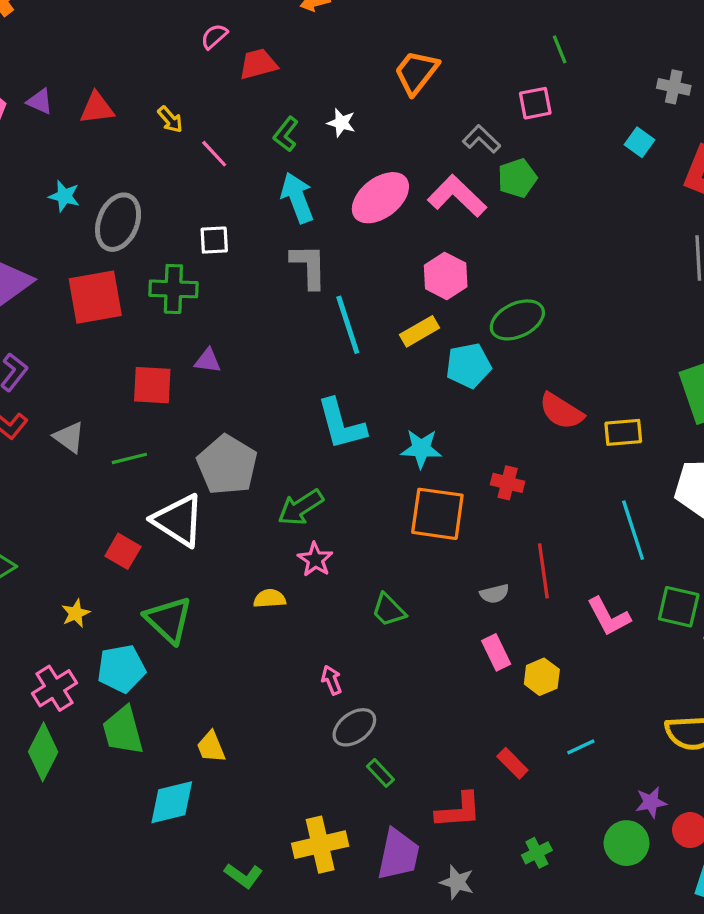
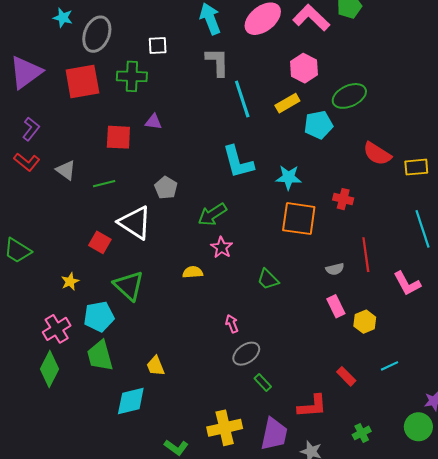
gray pentagon: (227, 465) -> (166, 188), size x0.6

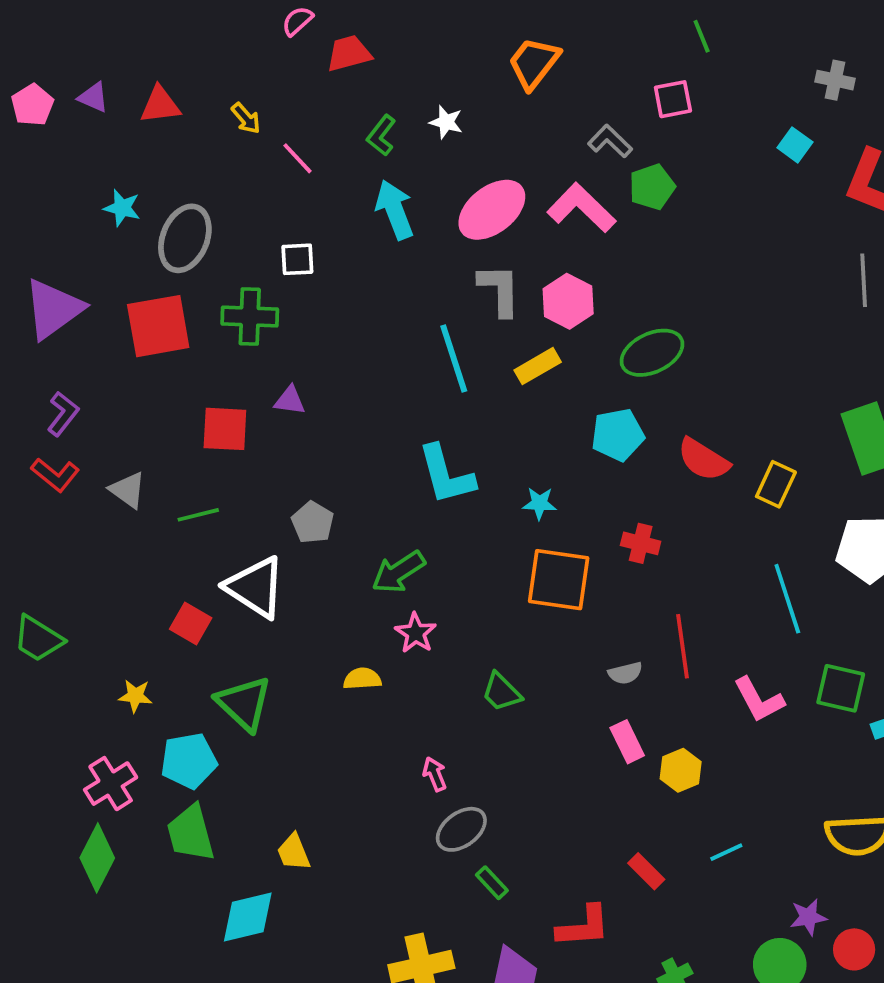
gray L-shape: (217, 62) -> (499, 290), moved
cyan pentagon: (318, 125) -> (618, 435), moved
yellow rectangle: (416, 167) -> (776, 484), turned -60
cyan star: (289, 177) -> (540, 503), size x0.7
yellow star: (70, 281) -> (135, 696), turned 30

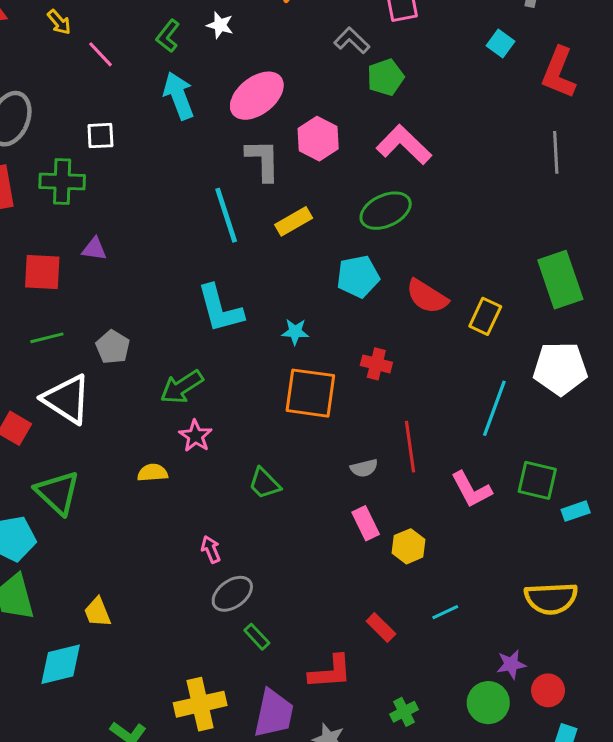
pink L-shape: (581, 208) -> (404, 145), moved
pink hexagon: (568, 301) -> (318, 139), moved
green line: (198, 515) -> (47, 338), moved
cyan line: (787, 599) -> (494, 408), turned 38

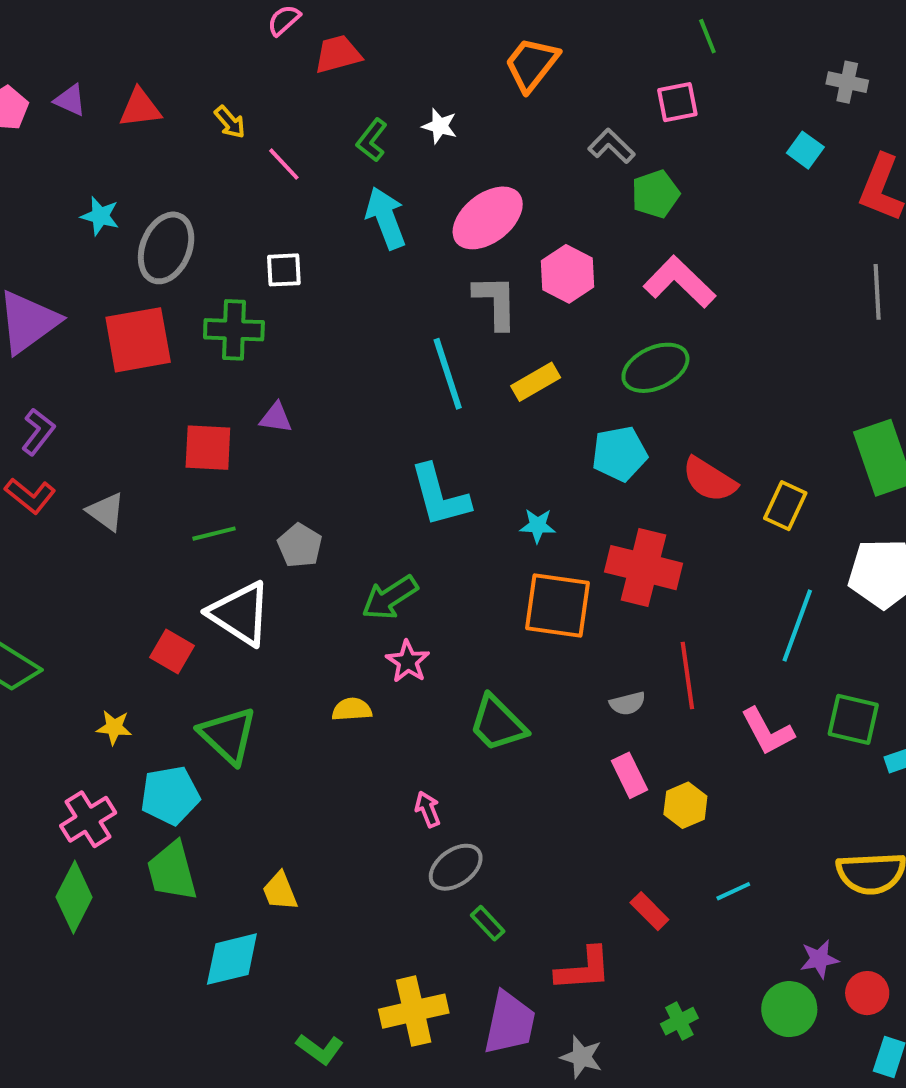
red cross: (376, 364) -> (643, 568), size x1.8
green trapezoid: (264, 483) -> (498, 723), size x1.4

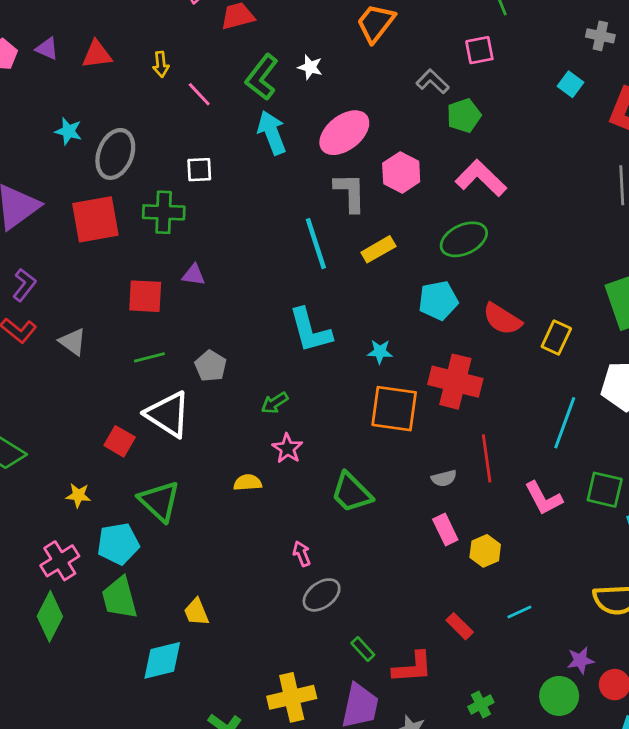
yellow arrow: (230, 122) -> (161, 64), turned 35
green L-shape: (372, 140) -> (262, 77), size x1.5
green arrow: (390, 598) -> (275, 403), size x0.7
green rectangle: (488, 923) -> (363, 649), moved

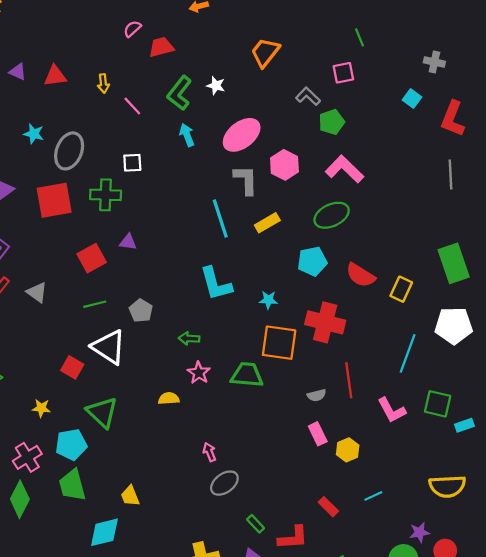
cyan arrow: (272, 133) -> (187, 135), size x0.7
red square: (145, 296) -> (92, 258), turned -32
green arrow: (275, 403) -> (189, 338), turned 36
green trapezoid: (351, 493) -> (247, 375), moved, turned 140

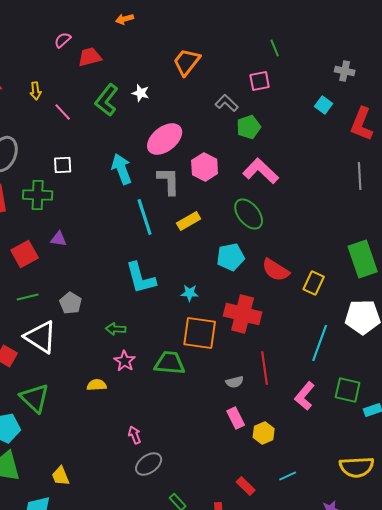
cyan arrow: (187, 135) -> (122, 169), moved, size x1.4
green ellipse: (332, 215) -> (249, 214), turned 76
pink L-shape: (392, 410) -> (305, 396), turned 68

